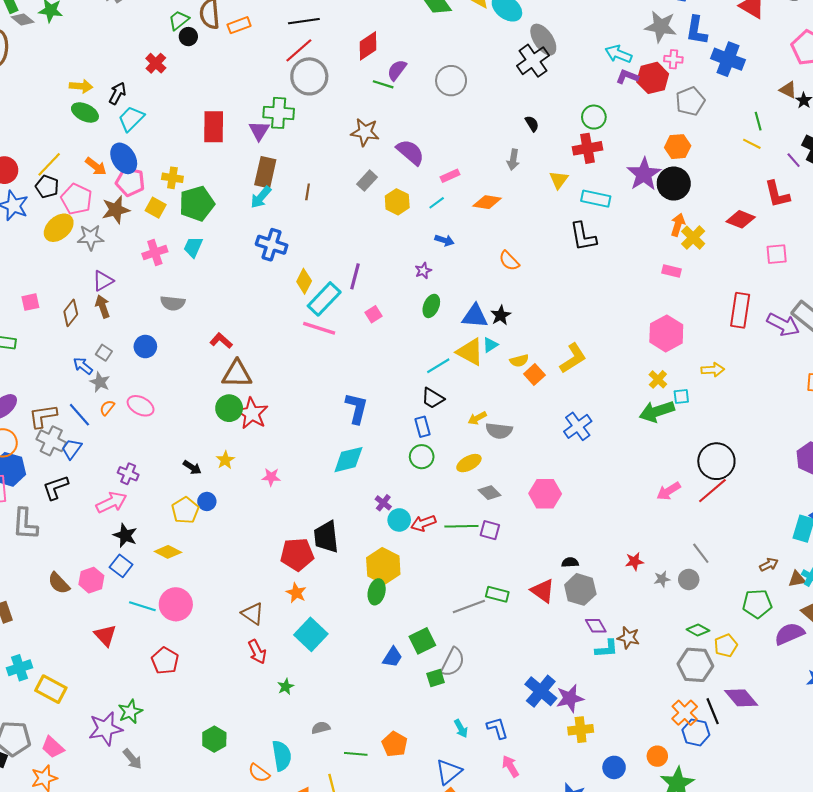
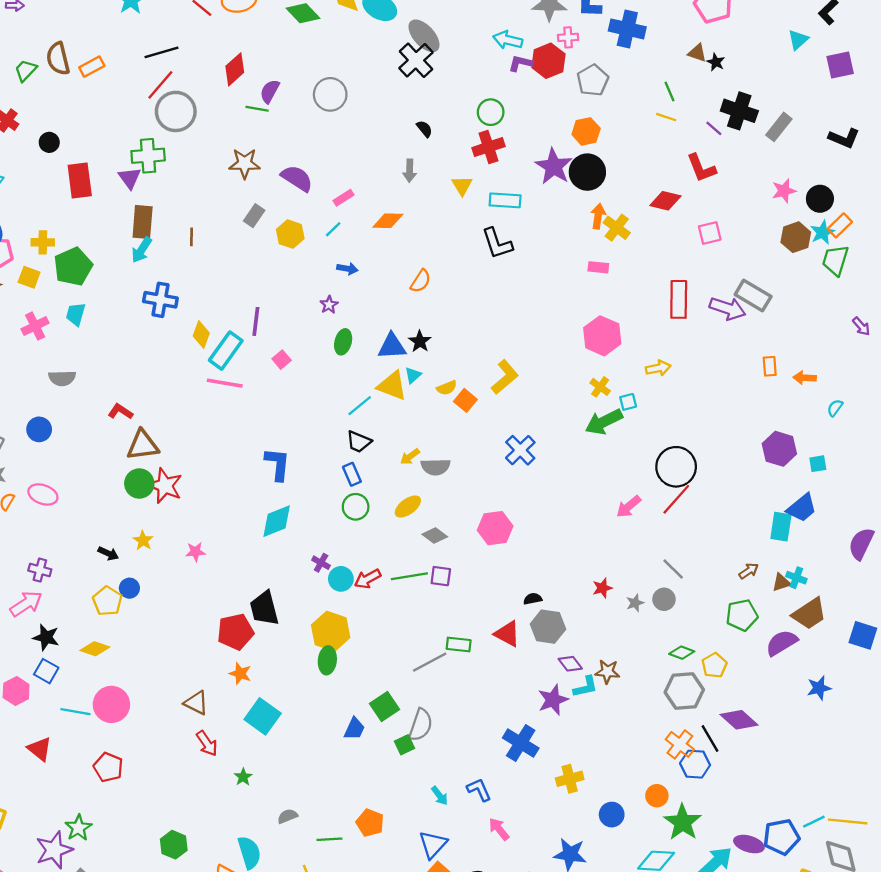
black circle: (188, 37) -> (49, 142), moved
orange semicircle: (509, 261) -> (421, 281), turned -95
purple star: (570, 698) -> (553, 700), moved

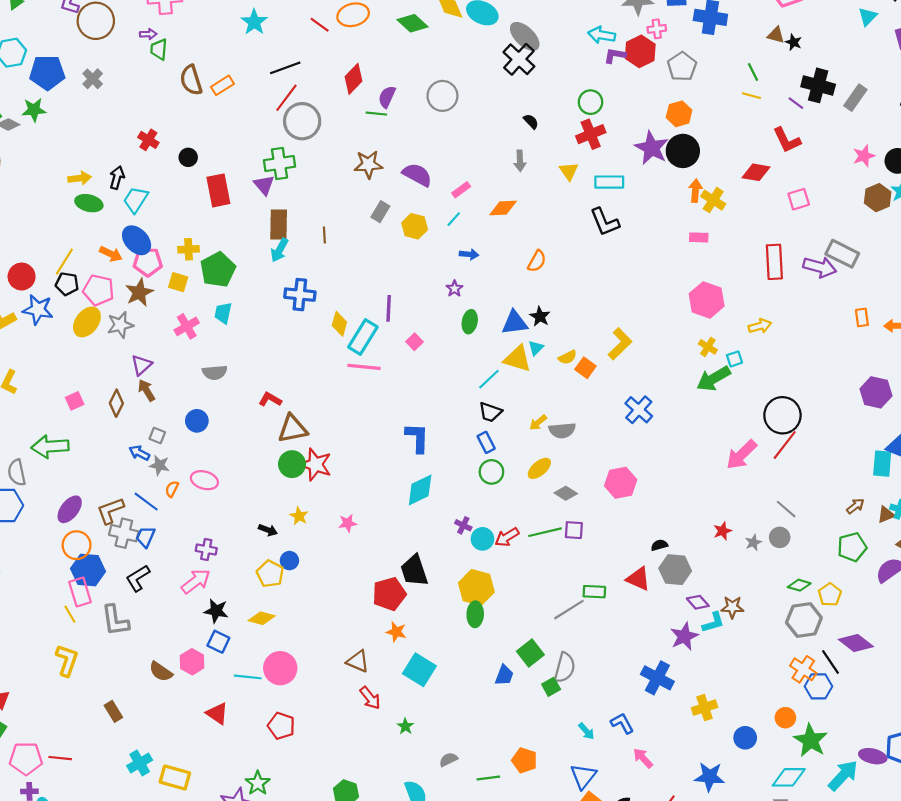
green trapezoid: (26, 70) -> (159, 49), moved, turned -35
pink arrow: (629, 507) -> (741, 455), size x1.4

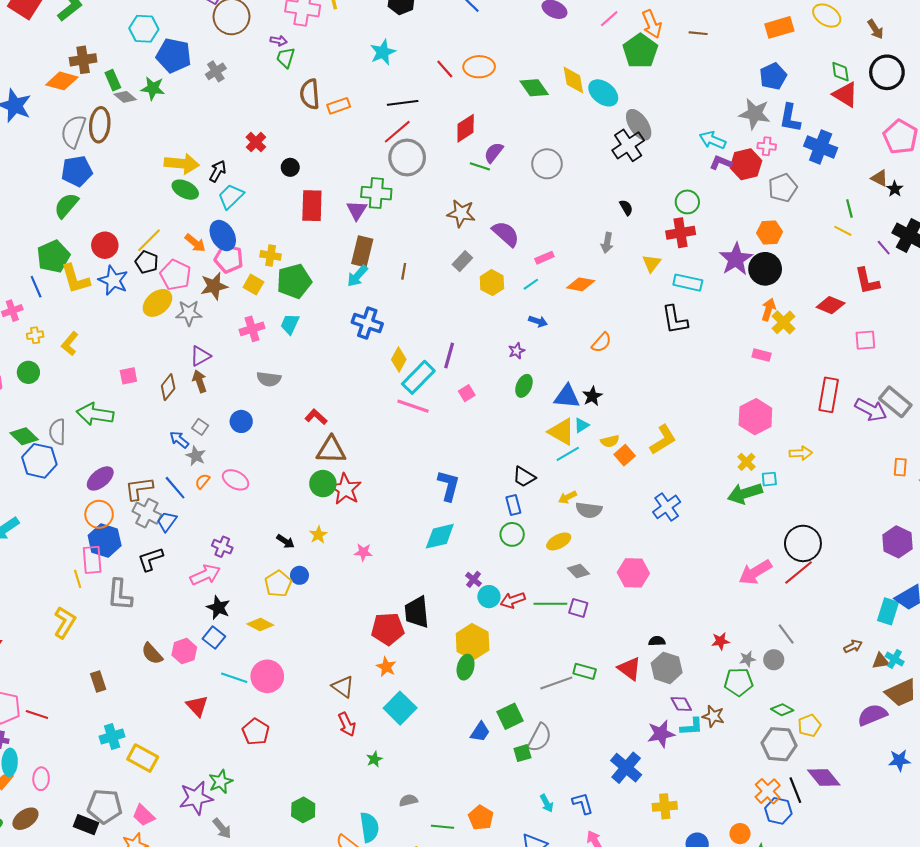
yellow arrow: (80, 178) -> (182, 164), size x1.5
cyan line: (489, 379) -> (568, 454), moved
green pentagon: (852, 547) -> (739, 682), moved

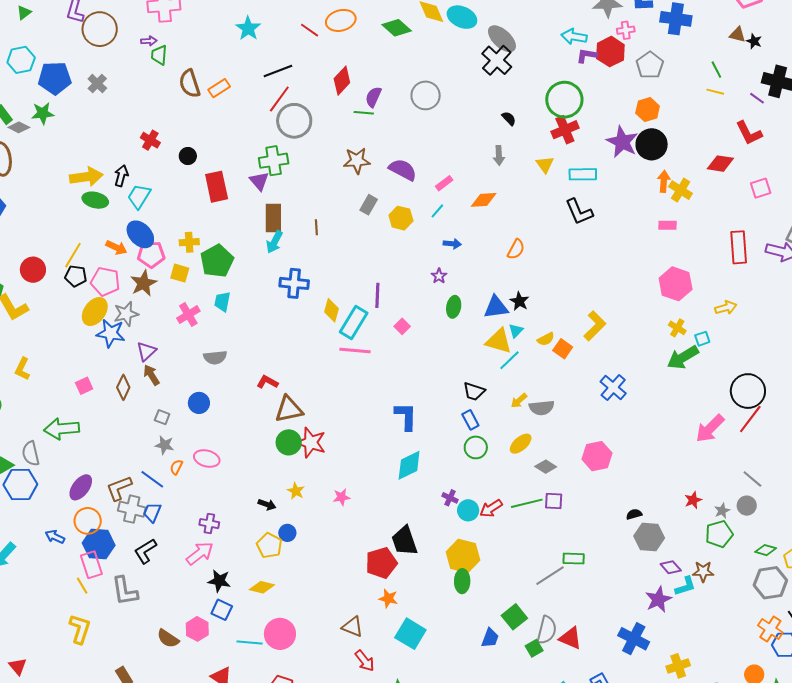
green circle: (687, 202) -> (564, 100), size x1.6
blue star: (113, 280) -> (111, 333), moved
blue arrow: (179, 440) -> (55, 537), moved
red triangle: (629, 669) -> (570, 638), moved

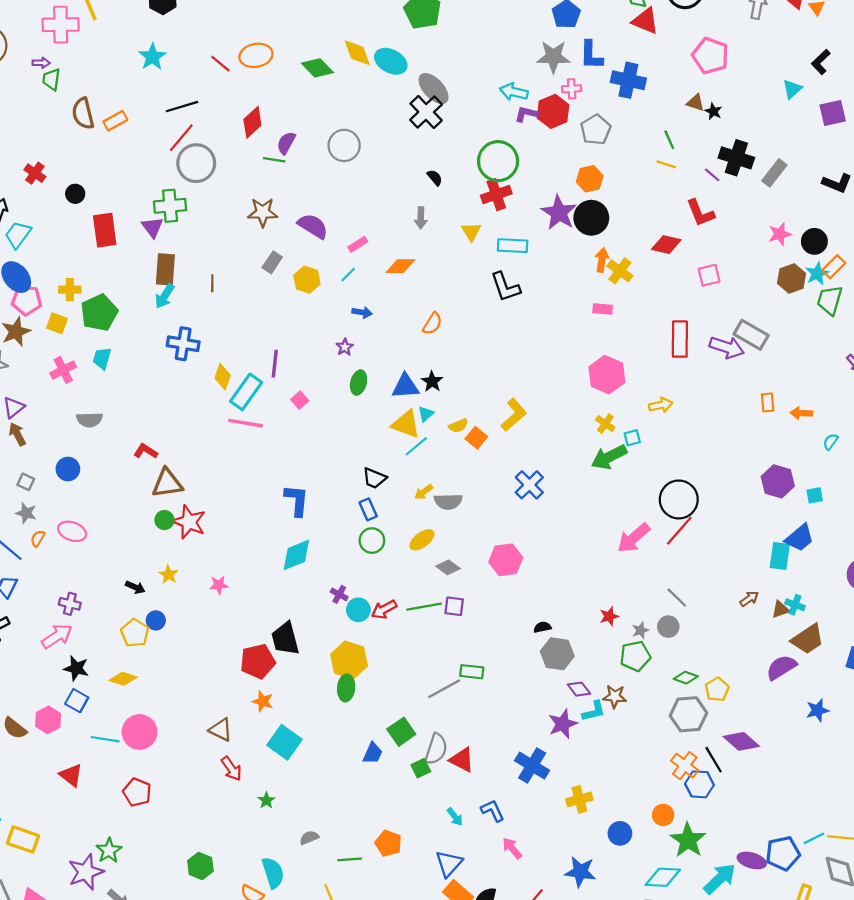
green circle: (289, 442) -> (164, 520), size x0.7

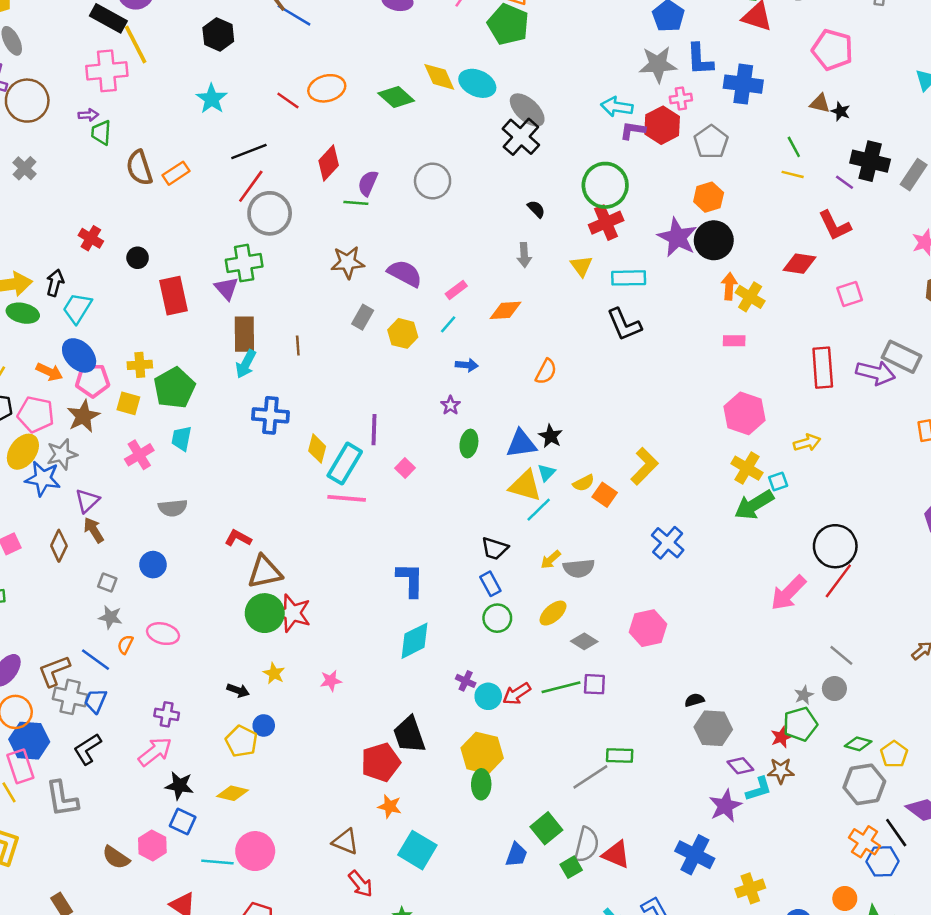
yellow cross: (605, 424) -> (747, 468), size x1.4
green circle: (164, 520) -> (265, 613), size x1.8
red star: (609, 616) -> (781, 737), moved

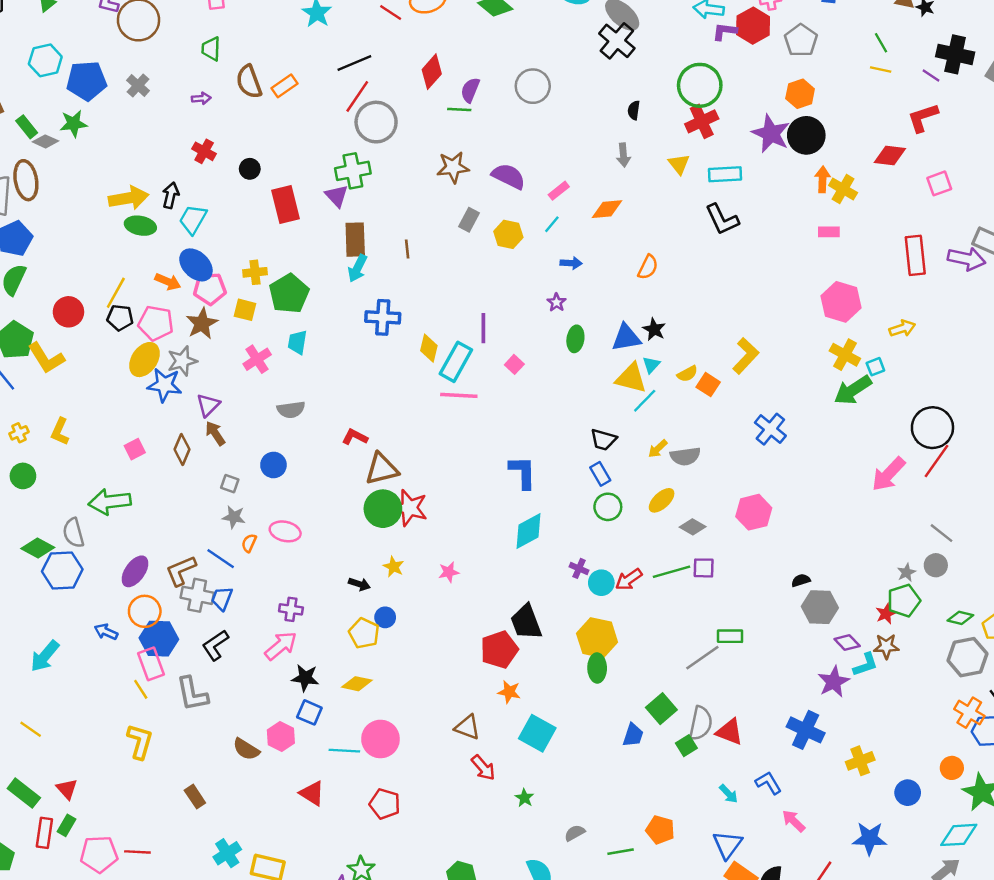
purple arrow: (88, 115) -> (201, 98), moved
black semicircle: (536, 209) -> (634, 110), turned -126
red L-shape: (835, 226) -> (923, 118), turned 100

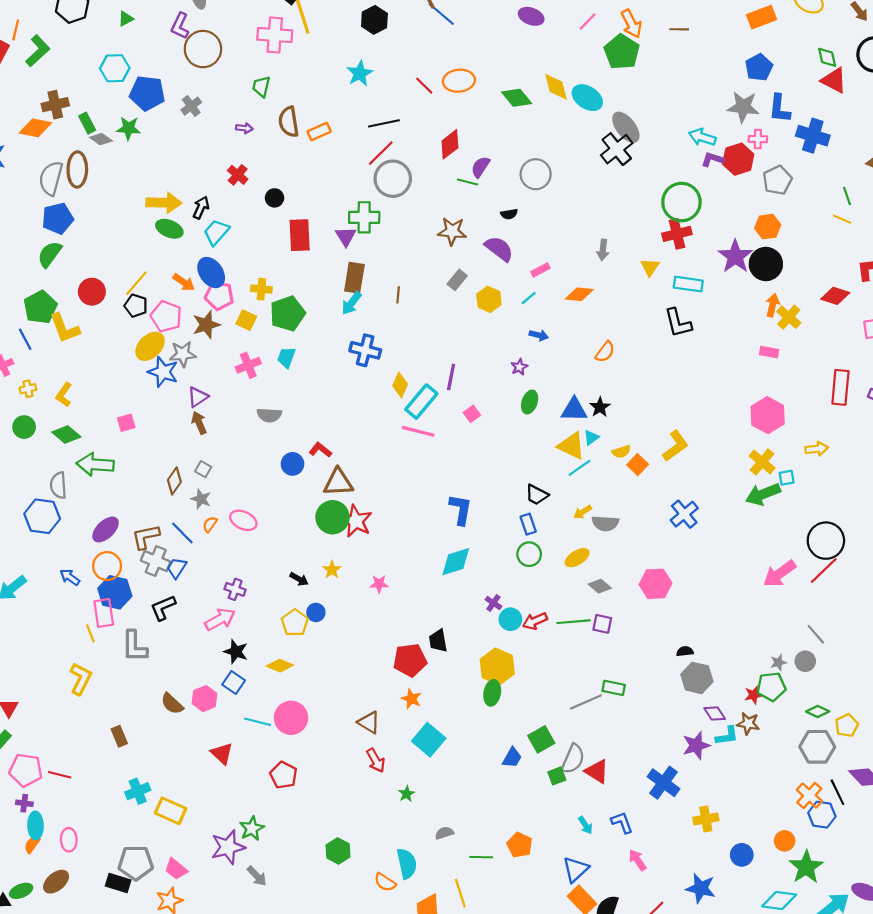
black semicircle: (634, 110) -> (509, 214), moved, turned -119
brown diamond: (182, 449) -> (174, 481), moved
blue circle: (273, 465) -> (292, 464), moved
green diamond: (38, 548) -> (66, 434), moved
black trapezoid: (526, 622) -> (438, 641), size x0.7

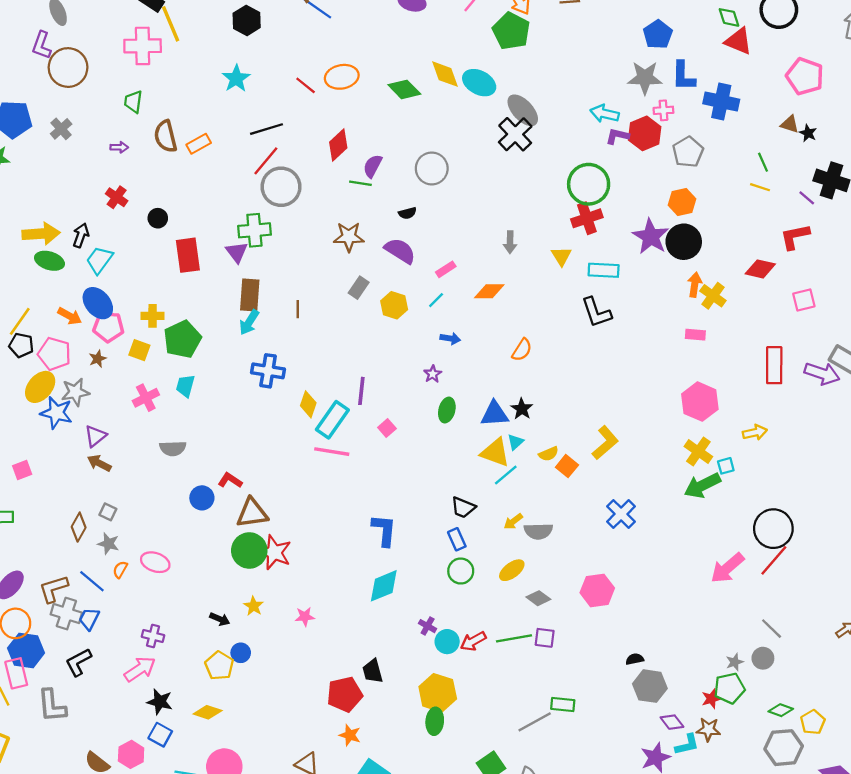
brown star: (206, 325) -> (98, 359), size x0.6
brown arrow: (199, 423) -> (99, 463), turned -35

